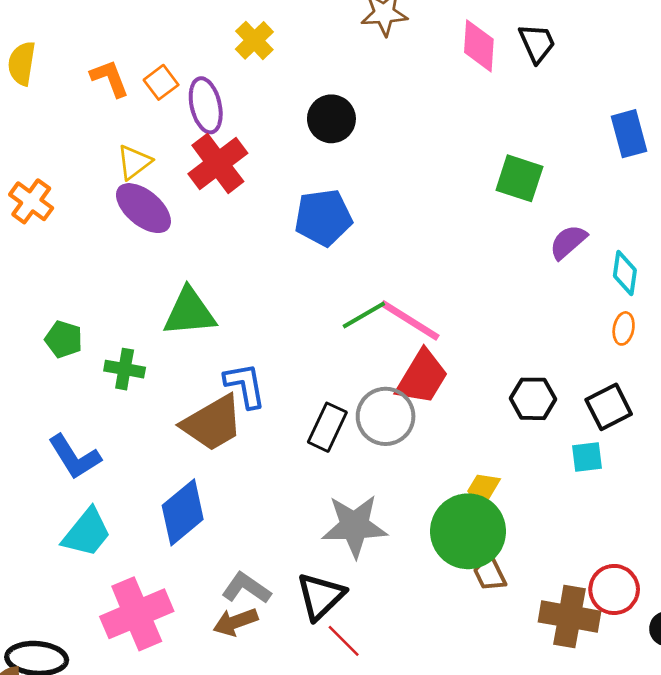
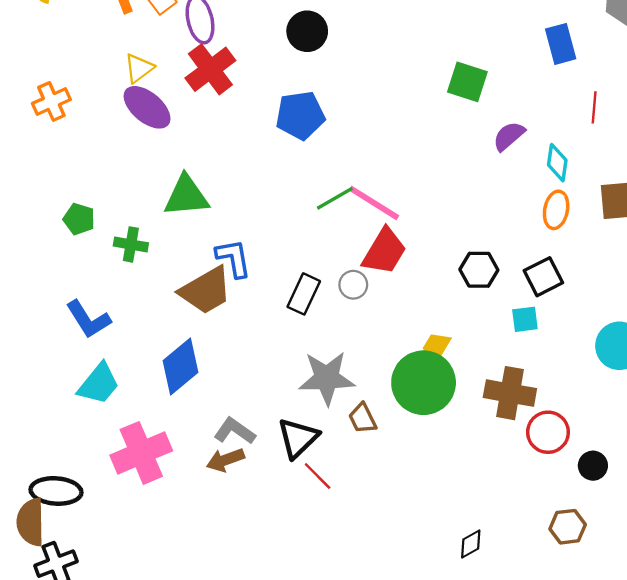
orange cross: (31, 201) -> (51, 102), turned 30
orange ellipse: (624, 328) -> (556, 210), size x1.4
gray circle: (386, 416) -> (353, 285), size x0.6
brown trapezoid: (490, 573) -> (362, 418), moved
brown cross: (569, 617) -> (510, 393), moved

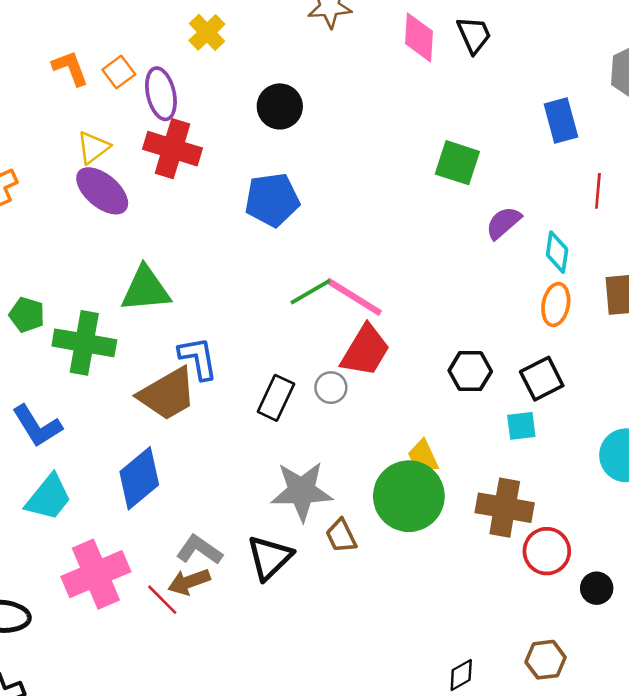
red cross: (210, 69) -> (172, 149), turned -36
green cross: (131, 244) -> (84, 343), size x1.6
yellow trapezoid: (436, 347) -> (423, 457), turned -56
red line: (318, 476) -> (162, 600), moved
brown hexagon: (568, 527) -> (546, 660), moved

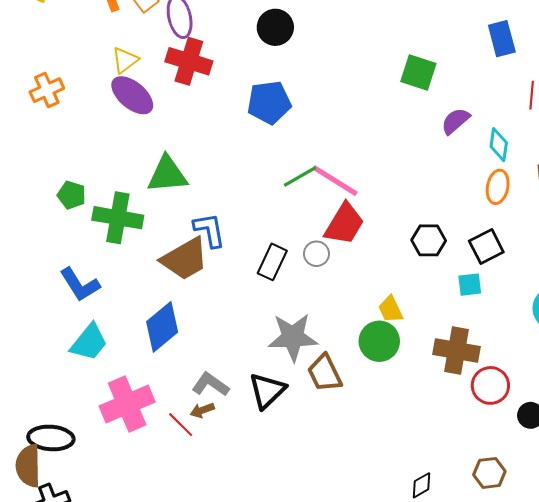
green circle: (409, 496) -> (379, 341), size x0.7
brown trapezoid: (341, 536) -> (325, 373), size x1.4
brown arrow: (189, 582) -> (202, 410), size x0.7

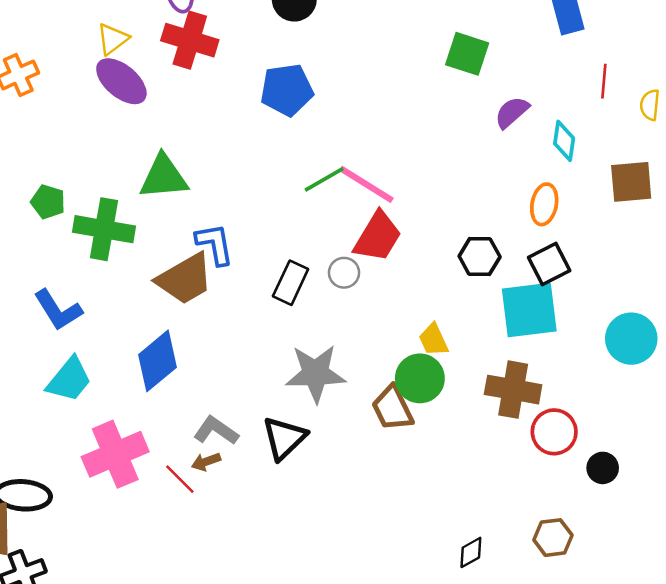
orange ellipse: (498, 187) -> (544, 204), moved
cyan square: (470, 285) -> (529, 310), size x2.0
brown trapezoid: (325, 373) -> (392, 408), moved

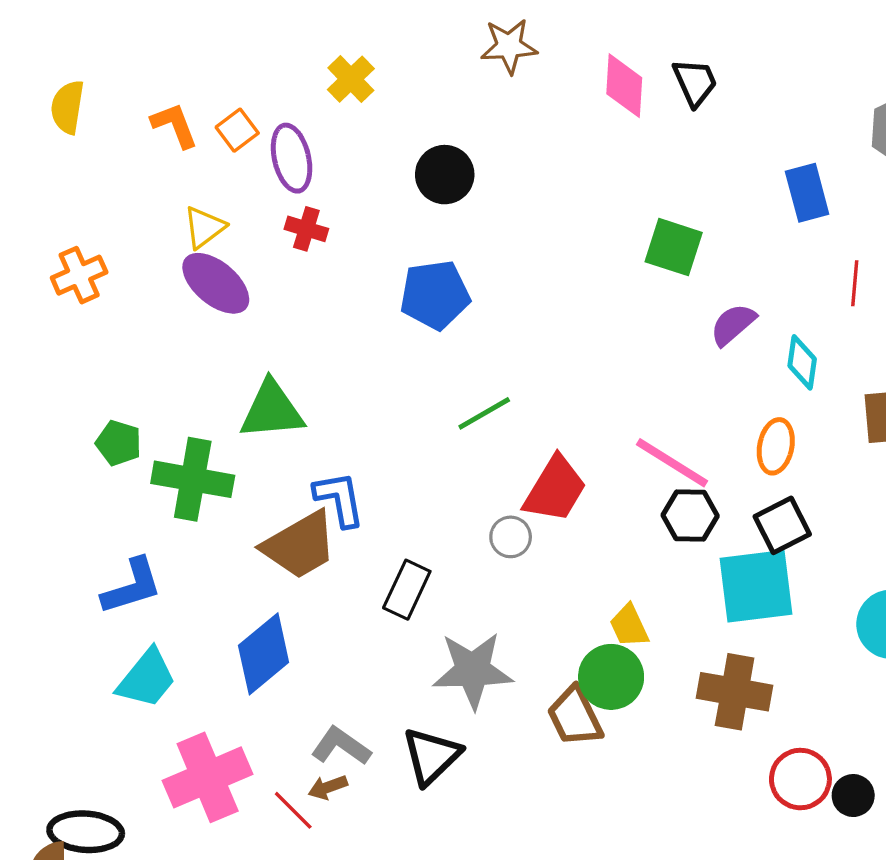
red cross: (190, 40) -> (306, 229), size x0.6
pink line: (366, 184) -> (672, 463), moved
black rectangle: (291, 283) -> (407, 590), moved
blue L-shape: (58, 310) -> (132, 586), turned -75
red circle: (554, 432) -> (800, 779), moved

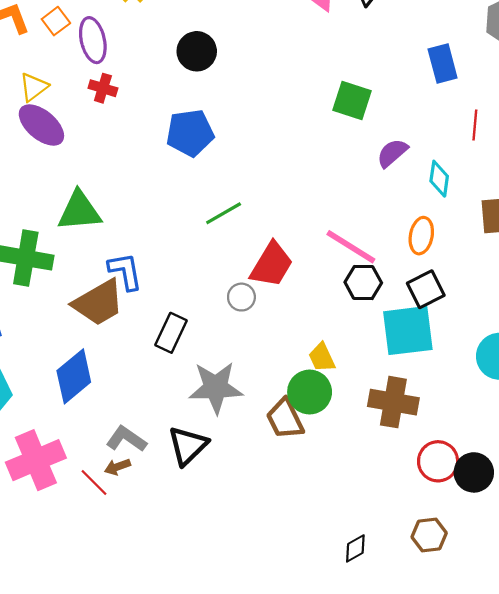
black circle: (853, 796) -> (474, 472), size x1.4

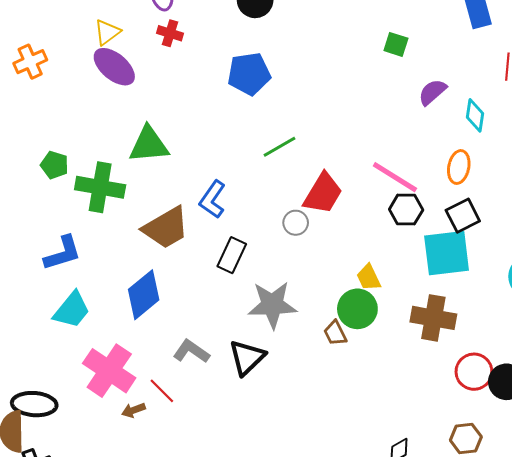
green square: (352, 100) -> (396, 44), size x0.7
blue L-shape: (125, 271) -> (213, 199), moved, turned -135
brown trapezoid: (285, 419) -> (335, 333), size x0.7
pink cross: (36, 460) -> (109, 371), turned -33
brown arrow: (117, 467) -> (134, 410), moved

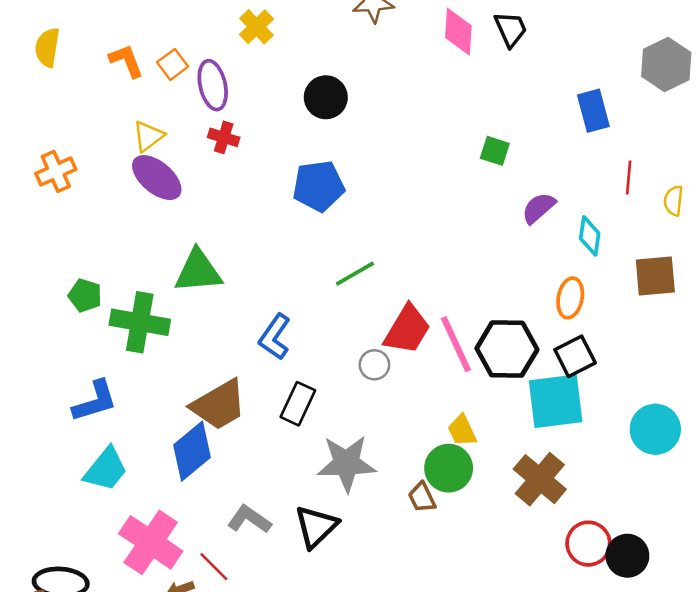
pink line: (395, 177) -> (456, 344), moved, turned 33
black hexagon: (406, 210) -> (507, 349), size x1.5
brown trapezoid: (166, 228) -> (219, 405), moved
brown cross: (433, 318) -> (540, 479), turned 30

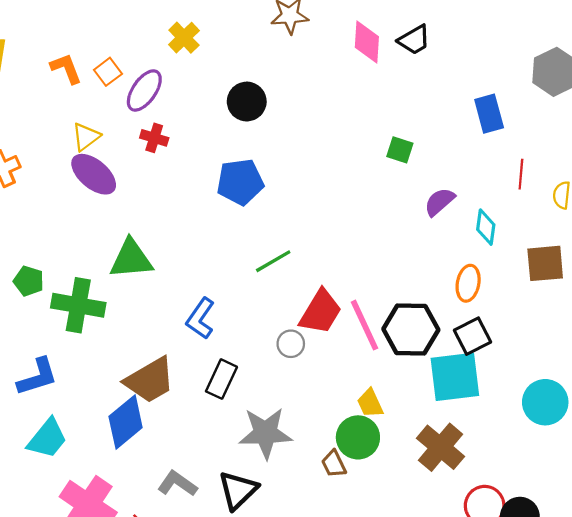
black trapezoid: (511, 29) -> (414, 40), turned 84
purple ellipse: (213, 85) -> (144, 90), turned 48

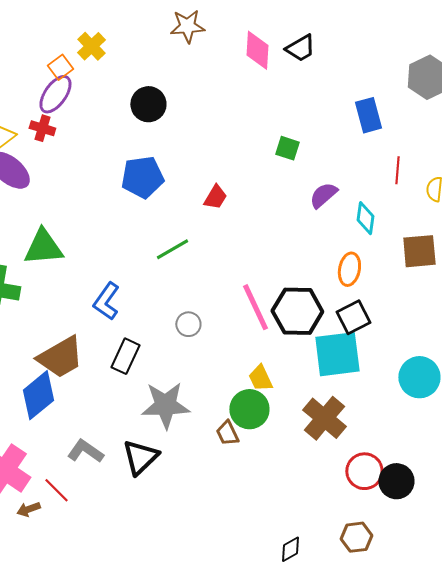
orange square: (108, 72) -> (60, 67), moved
red cross: (154, 138) -> (42, 128), moved
red trapezoid: (321, 312) -> (215, 197), moved, size x0.6

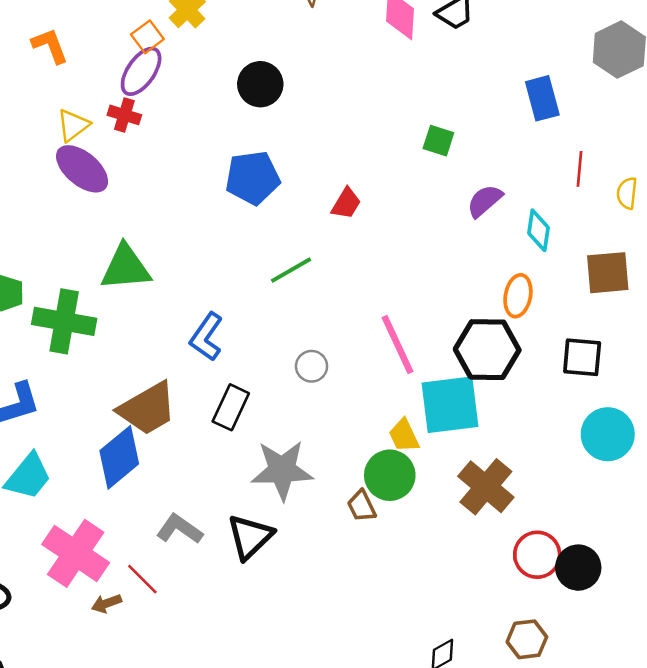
black hexagon: (297, 311) -> (487, 350), moved
black square: (353, 317) -> (582, 357), moved, turned 32
cyan square: (337, 354) -> (450, 405), moved

